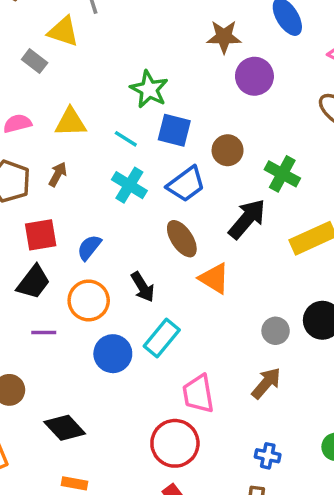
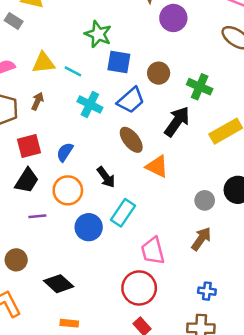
cyan line: (126, 139) -> (73, 71), moved

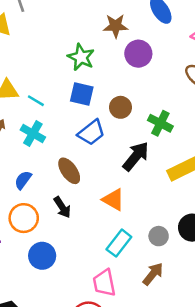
green star: (98, 34) -> (81, 57), moved
cyan cross: (90, 104) -> (33, 133), moved
brown ellipse: (131, 140) -> (69, 171), moved
cyan rectangle: (123, 213) -> (119, 243), moved

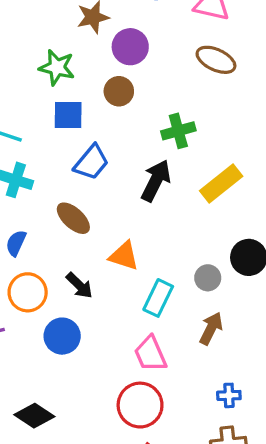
brown circle: (120, 107) -> (119, 91), moved
green cross: (160, 123) -> (178, 131), turned -30
orange triangle: (113, 200) -> (124, 256), moved
black arrow: (62, 207) -> (79, 285), moved

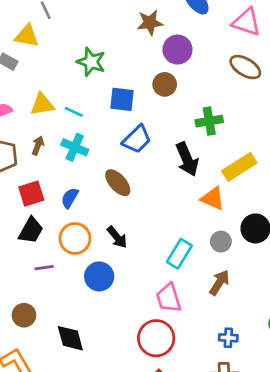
green star: (57, 67) -> (91, 62), moved
black arrow: (156, 181) -> (187, 159), turned 124
orange triangle: (124, 256) -> (213, 198), moved
black diamond: (34, 416) -> (70, 338), turned 36

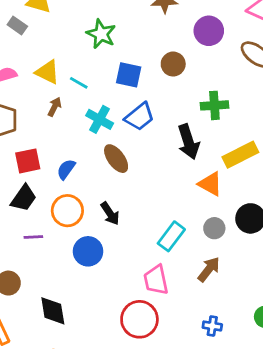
purple circle: (177, 50) -> (209, 31), moved
yellow triangle: (42, 104) -> (47, 72), turned 30
brown arrow: (38, 145) -> (54, 107), moved
cyan cross: (75, 147) -> (100, 119), moved

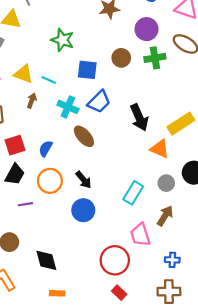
green cross: (214, 105) -> (155, 58), moved
blue circle: (88, 251) -> (83, 210), moved
pink trapezoid: (156, 280) -> (140, 235), moved

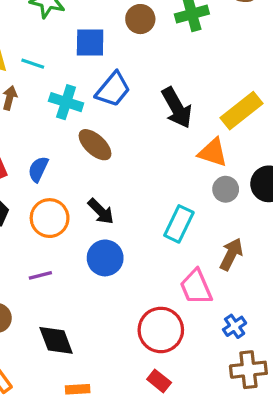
gray circle: (166, 183) -> (226, 189), moved
purple line: (25, 204) -> (40, 275), moved
blue cross: (172, 260) -> (235, 326), moved, turned -32
red rectangle: (119, 293) -> (159, 381), moved

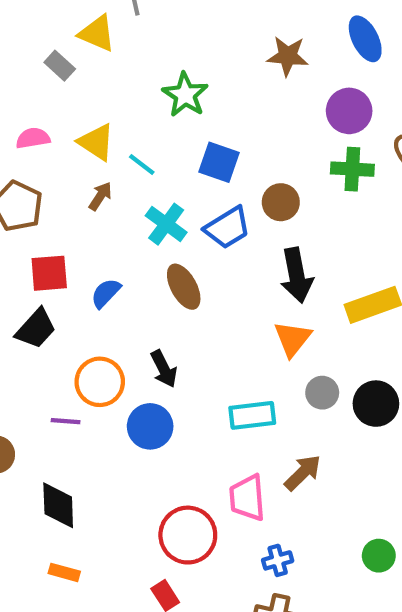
brown circle: (140, 19) -> (281, 202), moved
orange triangle: (213, 152) -> (293, 339), moved, turned 32
orange circle: (50, 218) -> (100, 382), moved
cyan rectangle: (179, 224) -> (252, 415), turned 39

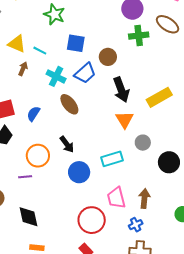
black circle: (376, 404) -> (169, 162), moved
blue circle: (150, 426) -> (79, 172), moved
brown arrow: (303, 473) -> (144, 199), moved, turned -30

